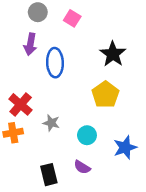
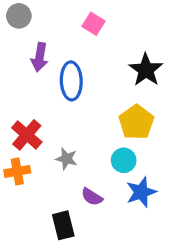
gray circle: (38, 12) -> (19, 16), moved
cyan circle: (87, 135) -> (124, 160), moved
blue star: (125, 148) -> (141, 192), moved
purple semicircle: (82, 167) -> (92, 197), moved

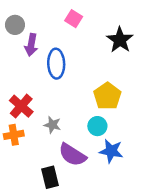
gray circle: (19, 16) -> (15, 25), moved
black star: (146, 70) -> (120, 40), moved
blue star: (141, 192) -> (111, 151), turned 30
purple semicircle: (92, 197) -> (72, 155), size x1.6

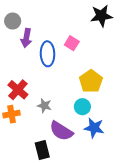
pink square: (74, 19) -> (72, 43), moved
black star: (120, 40) -> (101, 16), moved, turned 30

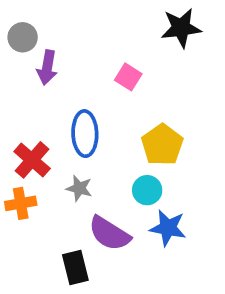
blue ellipse: (48, 54) -> (85, 134), moved

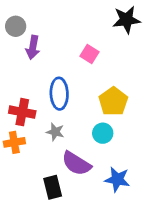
red cross: (32, 160) -> (22, 112), turned -30
blue star: (168, 228) -> (117, 179), moved

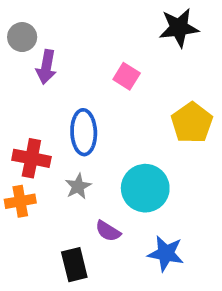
yellow pentagon: (113, 102) -> (192, 123), moved
gray star: (55, 132) -> (78, 186), turned 30
cyan circle: (103, 133) -> (145, 188), size x1.6
purple semicircle: (76, 164) -> (108, 231), size x0.6

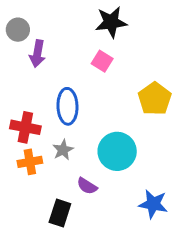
black star: (179, 28) -> (111, 22), moved
orange cross: (20, 201) -> (30, 162), moved
blue star: (166, 253) -> (153, 204), moved
black rectangle: (74, 265) -> (60, 213), turned 32

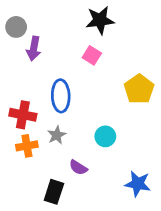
cyan circle: (117, 151) -> (105, 136), size x0.6

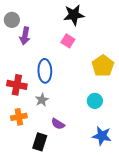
cyan circle: (105, 136) -> (95, 101), moved
orange cross: (27, 146) -> (19, 117), moved

